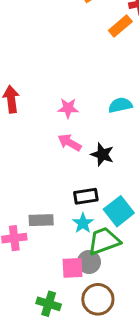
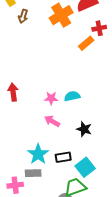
cyan semicircle: (120, 105) -> (72, 96), moved
black star: (102, 154) -> (84, 129), moved
cyan star: (83, 223) -> (38, 154), moved, size x1.5

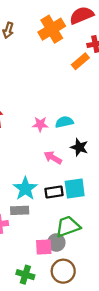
pink arrow: (52, 121) -> (53, 158), moved
black star: (84, 129) -> (79, 147), moved
cyan square: (85, 167) -> (75, 189), moved, turned 30

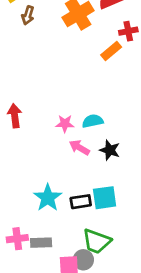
pink arrow: (53, 158) -> (79, 147), moved
gray rectangle: (20, 210) -> (41, 243), moved
green trapezoid: (68, 226) -> (97, 241), turned -140

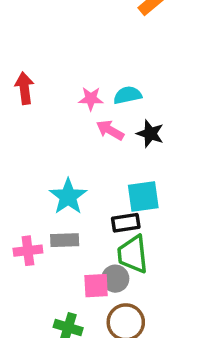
black rectangle: (81, 202) -> (126, 223), moved
green trapezoid: (97, 241) -> (133, 254), turned 64
gray rectangle: (41, 243) -> (65, 240), moved

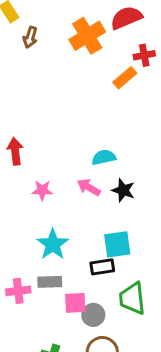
pink star: (91, 99) -> (42, 190), moved
green trapezoid: (133, 254) -> (132, 298), moved
pink square: (96, 286) -> (75, 303), moved

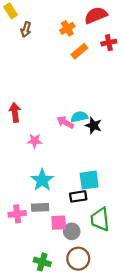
orange cross: (87, 36) -> (67, 28), size x0.6
orange rectangle: (125, 78) -> (79, 51), moved
pink arrow: (89, 187) -> (65, 122), moved
black star: (123, 190) -> (94, 125), moved

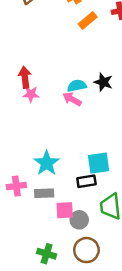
red arrow: (15, 112) -> (25, 77), moved
cyan semicircle: (79, 117) -> (77, 86), moved
black star: (94, 125) -> (103, 82), moved
pink star: (35, 141) -> (31, 94), moved
pink cross: (17, 214) -> (16, 186), moved

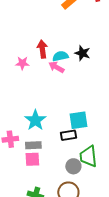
red arrow: (25, 77) -> (42, 49), moved
pink square: (65, 210) -> (32, 159), moved
gray circle: (79, 220) -> (73, 166), moved

